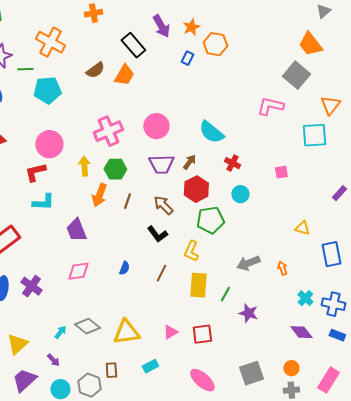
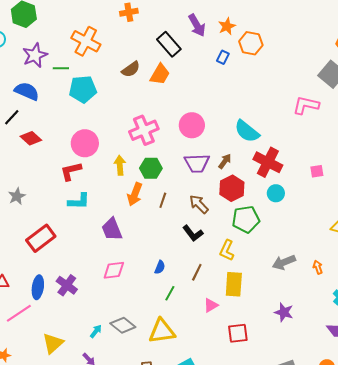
red cross: (232, 163) -> (268, 162), size x1.8
green line: (225, 294) -> (170, 293), moved
pink triangle: (170, 332) -> (211, 305), moved

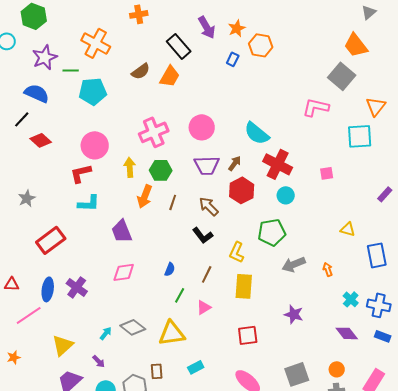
green pentagon: (246, 219) -> (272, 232), moved
pink triangle: (211, 305) -> (204, 307), moved

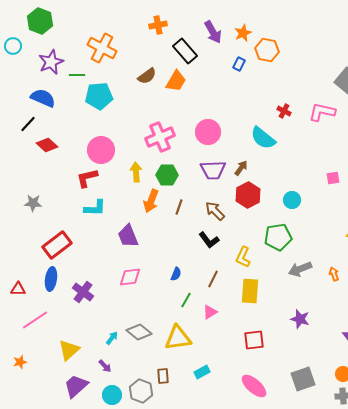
orange cross: (139, 14) -> (158, 25), moved
red cross: (278, 164) -> (284, 111), moved, size x0.5
gray star: (27, 198) -> (33, 203), turned 30
blue ellipse: (48, 289) -> (51, 279), moved

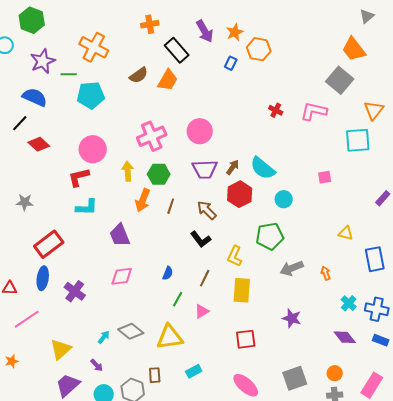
cyan semicircle: (263, 138) -> (263, 168), moved

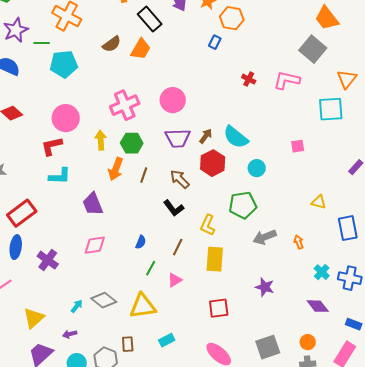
blue rectangle: (231, 63) -> (215, 42), moved
blue rectangle: (381, 340) -> (354, 324), moved
purple arrow: (97, 365) -> (70, 334), turned 120

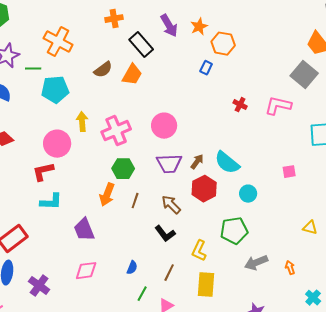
yellow arrow: (101, 140) -> (82, 122), moved

